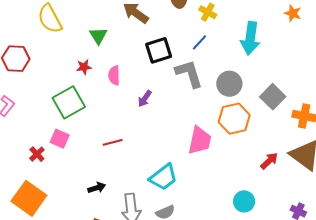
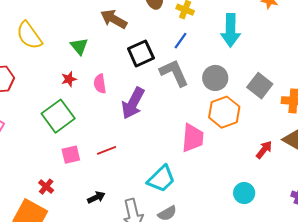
purple arrow: (145, 99) -> (133, 103), size x1.8
pink square: (60, 139) -> (71, 155), moved, turned -30
red cross: (37, 154) -> (46, 187), moved

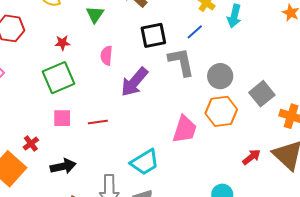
cyan arrow: (231, 30) -> (234, 16), moved, size x0.7
red star: (69, 79) -> (62, 43), moved
black arrow: (96, 197) -> (63, 166), moved, size x1.4

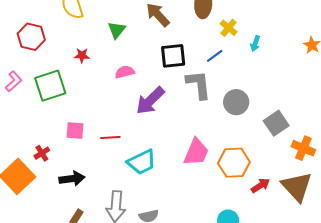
cyan arrow: (234, 16) -> (255, 44), size x0.7
pink semicircle: (106, 56) -> (125, 72), turned 66
green square: (58, 78) -> (50, 86), moved
orange hexagon: (221, 111) -> (234, 163), moved
cyan trapezoid: (145, 162) -> (142, 162), moved

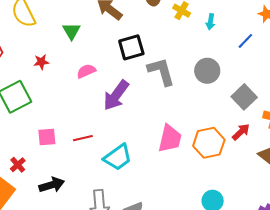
blue line: (215, 56) -> (245, 41), moved
gray circle: (236, 102) -> (207, 71), moved
red arrow: (260, 185) -> (241, 132), moved

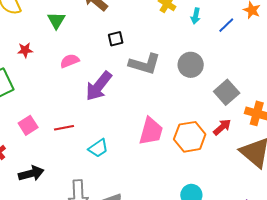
blue line: (245, 41) -> (226, 25), moved
black square: (131, 47) -> (116, 39), size x0.6
gray L-shape: (161, 72) -> (145, 64), turned 120
pink square: (47, 137) -> (28, 125), turned -30
cyan trapezoid: (118, 157) -> (98, 148), size x0.7

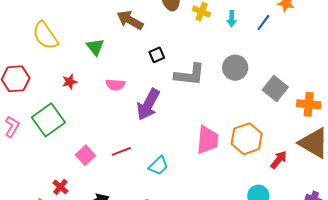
pink semicircle: (70, 61) -> (115, 85), turned -144
red arrow: (222, 127) -> (279, 160), moved

